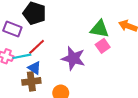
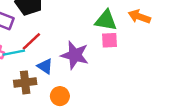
pink square: (103, 46) -> (110, 40), turned 32
blue triangle: (34, 68) -> (45, 66), moved

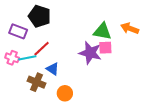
purple star: (75, 55) -> (90, 53), moved
brown cross: (25, 82) -> (36, 82), turned 30

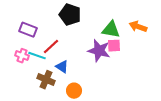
black pentagon: (39, 16) -> (70, 15), moved
cyan line: (27, 58) -> (37, 56), turned 30

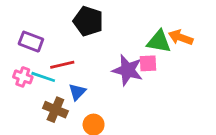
green triangle: (111, 30) -> (159, 42), moved
red line: (51, 47) -> (62, 65), turned 30
blue triangle: (62, 67) -> (77, 92), turned 40

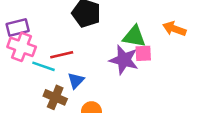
purple rectangle: (31, 42) -> (18, 27), moved, turned -35
green triangle: (159, 42) -> (134, 37), moved
pink cross: (23, 77) -> (22, 47), moved, size x1.5

